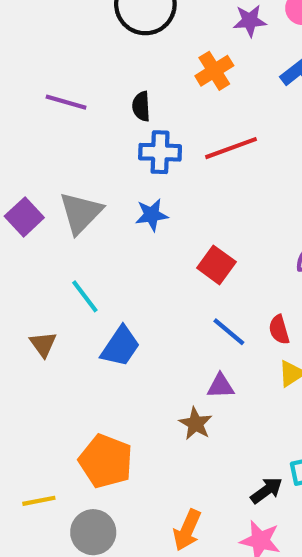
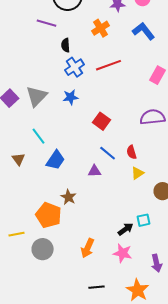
purple line: (66, 102) -> (47, 23), moved
blue cross: (160, 152) -> (75, 67), turned -36
purple triangle: (221, 386) -> (95, 171), moved
brown star: (196, 424) -> (69, 197), moved

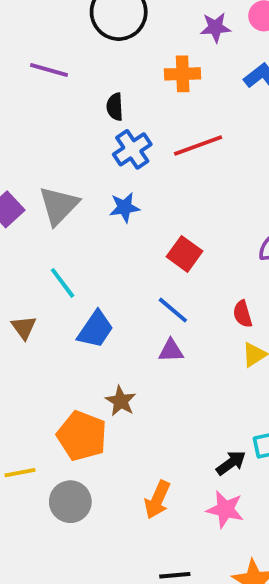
purple line: (47, 23) -> (49, 70), moved
orange cross: (101, 28) -> (183, 74), turned 30
blue line: (108, 153) -> (173, 310), moved

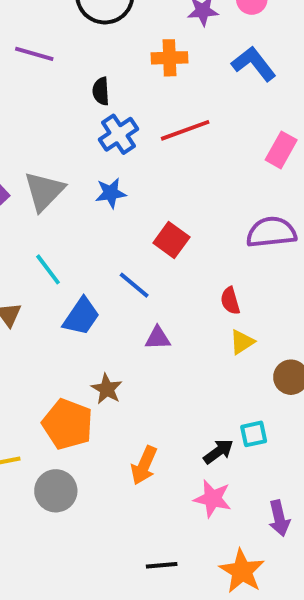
blue line: (173, 310) -> (134, 285), moved
orange arrow: (157, 500) -> (144, 465), moved

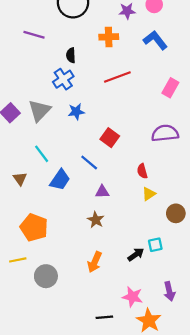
blue cross: (119, 134) -> (63, 79), moved
brown star: (107, 389) -> (96, 220), moved
orange pentagon: (68, 424) -> (34, 227), moved
pink star: (213, 499) -> (133, 297), moved

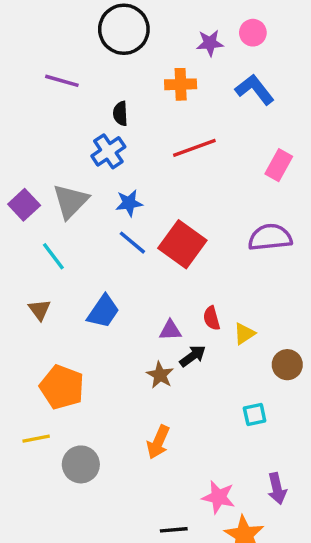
red square: (110, 138) -> (182, 244), size x1.5
cyan line: (42, 154) -> (53, 256), moved
blue line: (89, 162) -> (132, 243), moved
red semicircle: (142, 171) -> (212, 318), moved
black arrow: (136, 255) -> (193, 356), moved

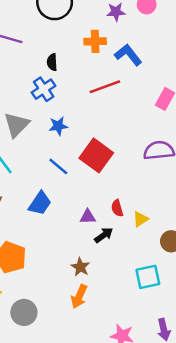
blue L-shape: (255, 89) -> (128, 55), moved
blue line: (132, 243) -> (58, 166), moved
brown star: (160, 375) -> (80, 267), moved
cyan square: (255, 415) -> (148, 277), size x1.5

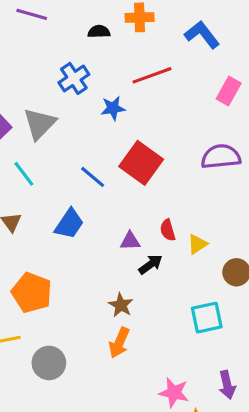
blue L-shape: (128, 55) -> (202, 35), moved
black semicircle: (52, 62) -> (99, 32), moved, turned 91
blue star: (58, 126) -> (113, 108), moved

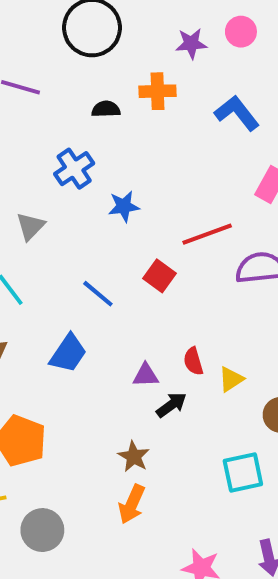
red line: (152, 75) -> (207, 234), moved
gray triangle: (40, 124) -> (30, 226), size x0.7
red square: (141, 163) -> (160, 276), size x0.6

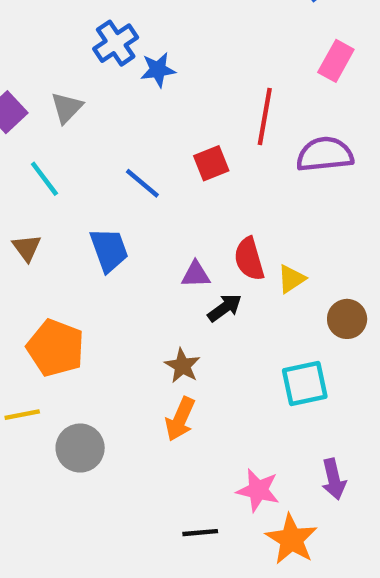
blue star: (124, 206) -> (158, 70), moved
red line: (207, 234) -> (265, 116), turned -60
red square: (160, 276) -> (211, 163), turned 32
blue trapezoid: (68, 353) -> (109, 250), turned -54
red semicircle: (193, 361) -> (249, 259), size x1.4

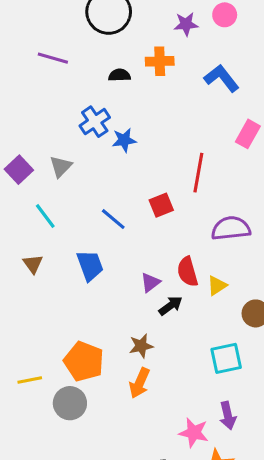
purple semicircle: (325, 154) -> (231, 228), moved
purple triangle: (196, 274) -> (150, 282), turned -35
orange pentagon: (56, 348) -> (84, 361), moved
brown star: (182, 366) -> (141, 346), turned 30
purple arrow: (334, 479) -> (228, 416), moved

